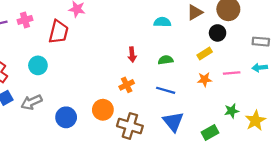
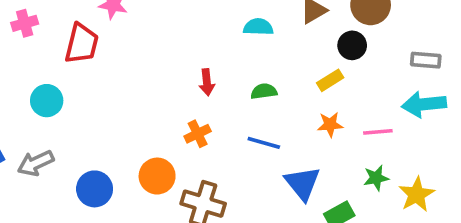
cyan arrow: (260, 68) -> (424, 104), size x1.6
pink line: (232, 73) -> (378, 132), moved
blue triangle: (173, 122) -> (302, 183), moved

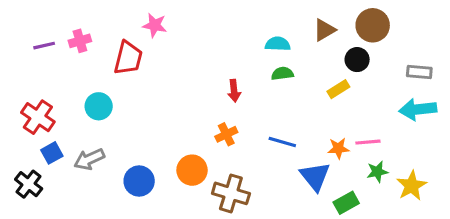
green semicircle: (264, 91) -> (282, 74), moved
orange star: (330, 125) -> (338, 148), moved
pink line: (378, 132) -> (368, 142), moved

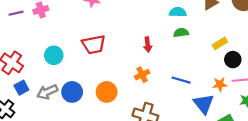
red trapezoid: (128, 58) -> (94, 44), moved, turned 65
black circle: (357, 60) -> (233, 60), moved
orange circle: (192, 170) -> (107, 92), moved
blue circle: (139, 181) -> (72, 92), moved

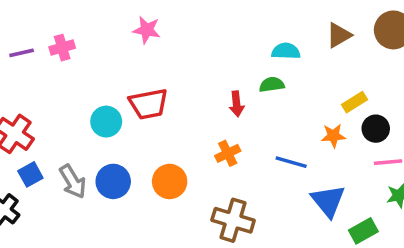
green semicircle: (181, 33) -> (272, 85), moved
cyan circle: (54, 55) -> (106, 122), moved
orange star: (220, 84) -> (333, 136), moved
gray arrow: (47, 92) -> (73, 181), turned -96

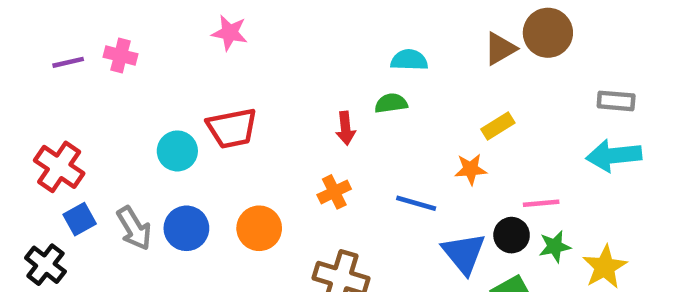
brown triangle: (339, 35) -> (500, 49), moved
pink cross: (62, 48) -> (120, 55), turned 30
black circle: (376, 129) -> (512, 235), moved

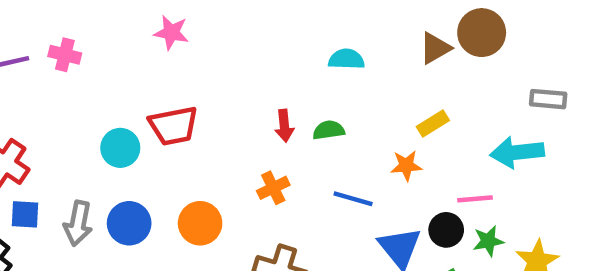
green semicircle: (391, 103) -> (329, 130), moved
cyan arrow: (614, 156) -> (517, 152), moved
blue square: (80, 219) -> (25, 214), turned 32
gray arrow: (134, 228) -> (78, 223), turned 42

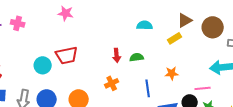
brown circle: (482, 33) -> (213, 27), moved
yellow rectangle: (433, 123) -> (175, 38), moved
blue line: (353, 199) -> (148, 88), turned 66

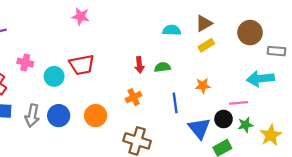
brown triangle: (185, 20) -> (204, 23), moved
pink cross: (18, 23) -> (25, 63), moved

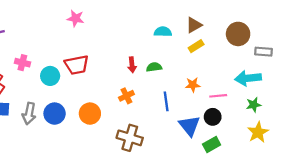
pink line: (238, 103) -> (218, 96), moved
green star: (245, 125) -> (254, 105), moved

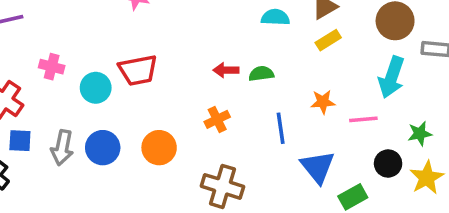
red arrow: (132, 65) -> (226, 70), turned 96
cyan arrow: (248, 78) -> (392, 77), moved, turned -65
black circle: (213, 117) -> (388, 163), moved

